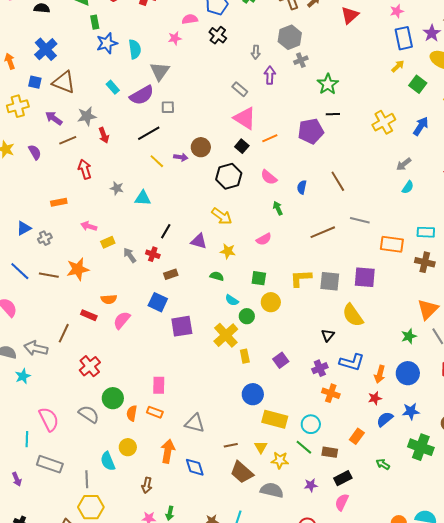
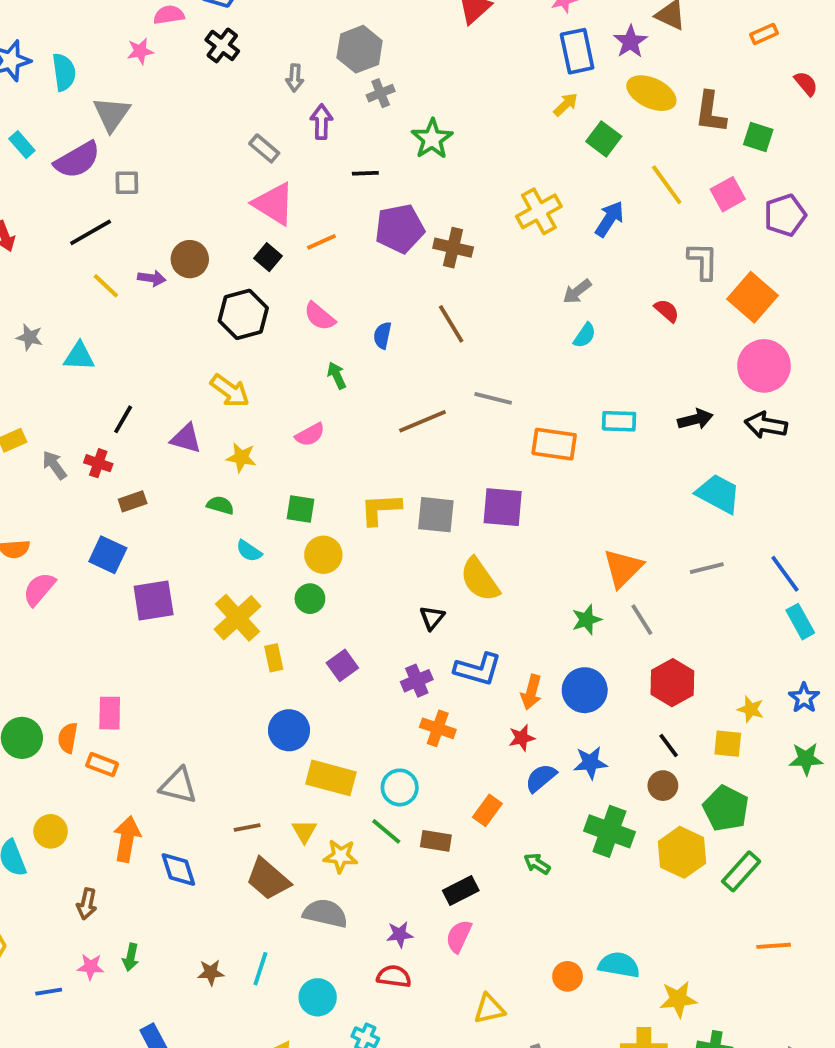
black line: (333, 114) -> (365, 173), moved
brown cross: (425, 262) -> (453, 248), moved
green circle: (247, 316) -> (310, 599), moved
orange semicircle: (132, 413) -> (68, 738), moved
purple star: (311, 485) -> (400, 934), moved

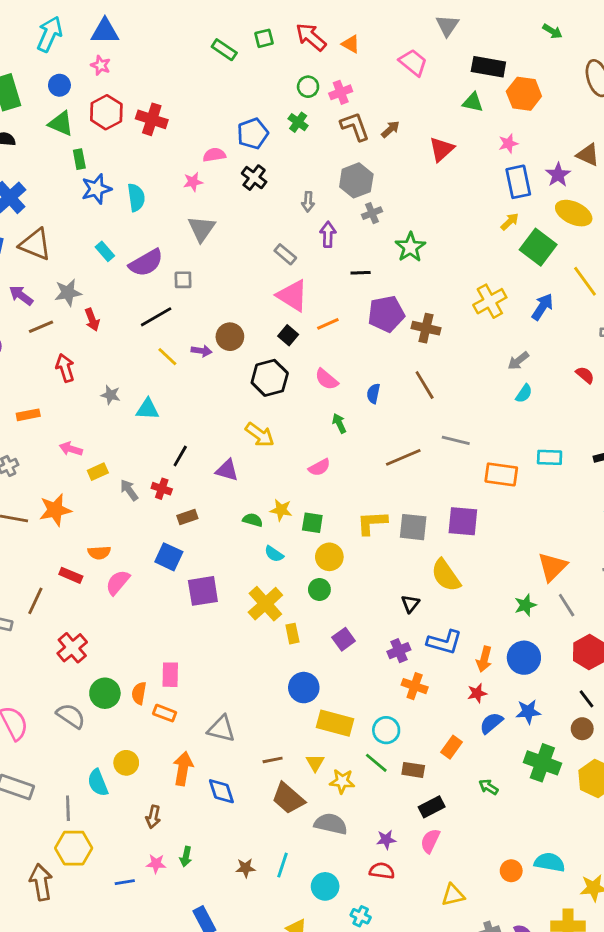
gray triangle: (112, 114) -> (201, 229), moved
green square: (604, 139) -> (538, 247), size x1.4
yellow star: (241, 457) -> (281, 510), moved

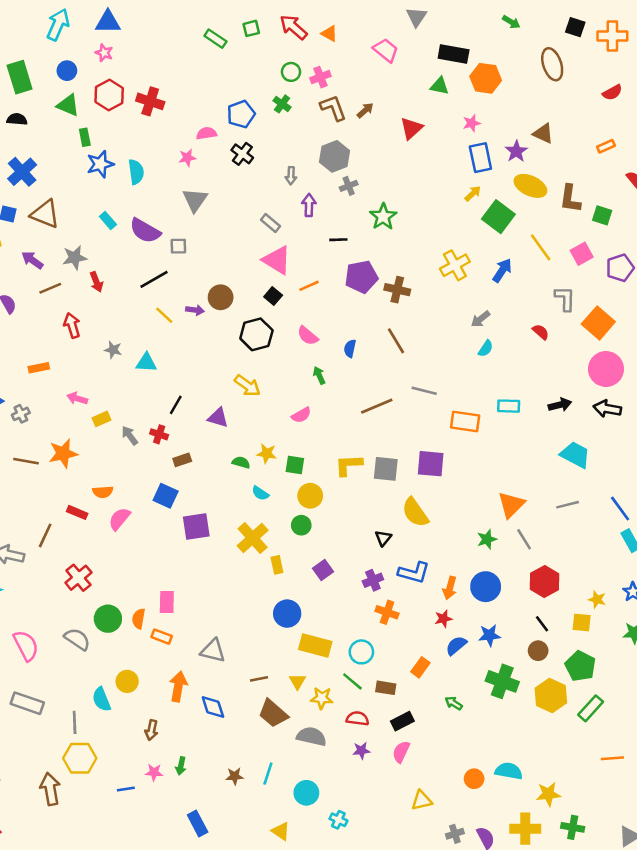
purple semicircle: (146, 263) -> (145, 231), turned 60
red semicircle: (382, 871) -> (358, 719), moved

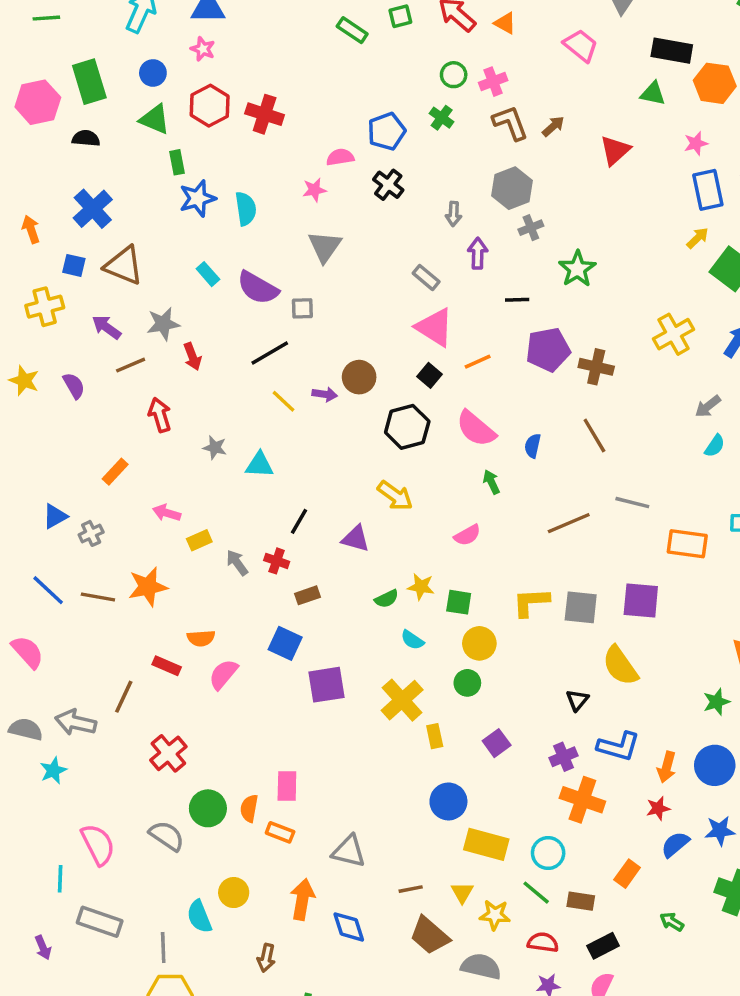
pink semicircle: (308, 336) -> (476, 429), size x1.4
orange rectangle: (39, 368) -> (115, 472), turned -36
green semicircle: (241, 462) -> (387, 599), turned 138
orange cross: (387, 612) -> (582, 800), size x1.4

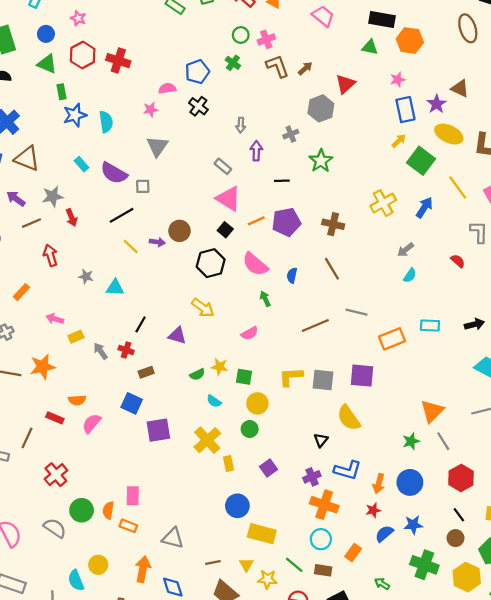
gray hexagon: (512, 188) -> (321, 108), moved
purple pentagon: (548, 350) -> (286, 222), moved
orange rectangle: (687, 544) -> (392, 339), turned -30
cyan circle: (548, 853) -> (321, 539), moved

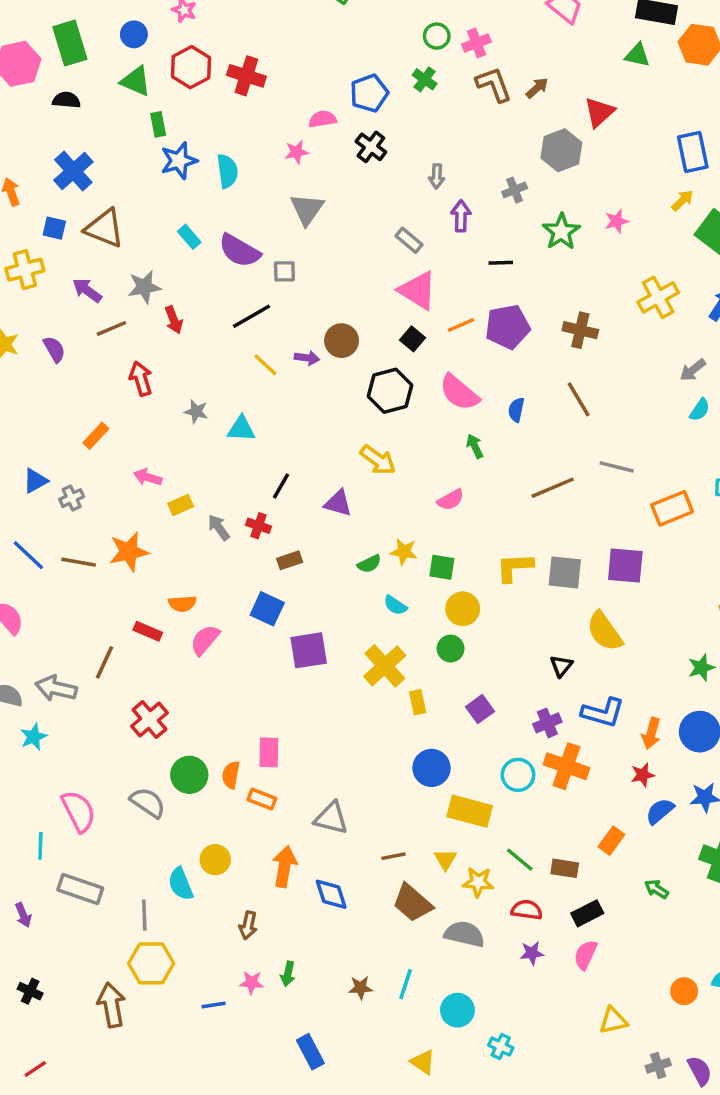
pink star: (398, 80) -> (617, 221), moved
cyan circle: (321, 539) -> (518, 775), moved

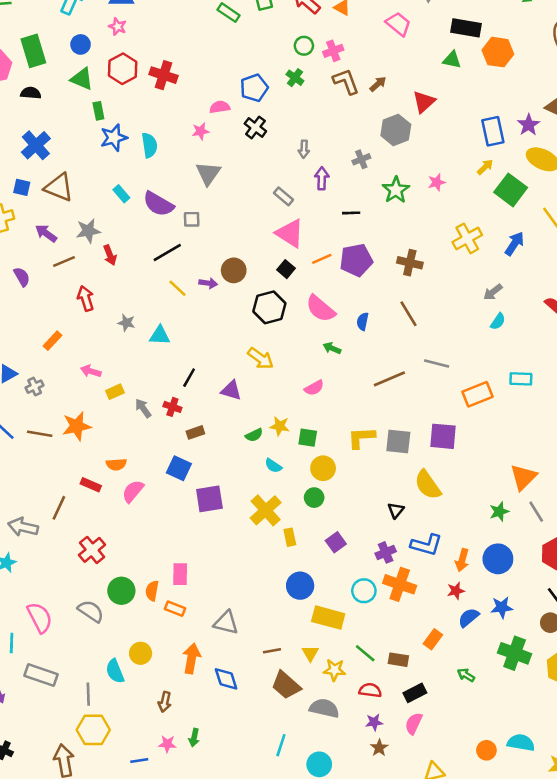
green arrow: (475, 446) -> (332, 348), turned -42
brown star: (361, 988) -> (379, 748), moved, turned -30

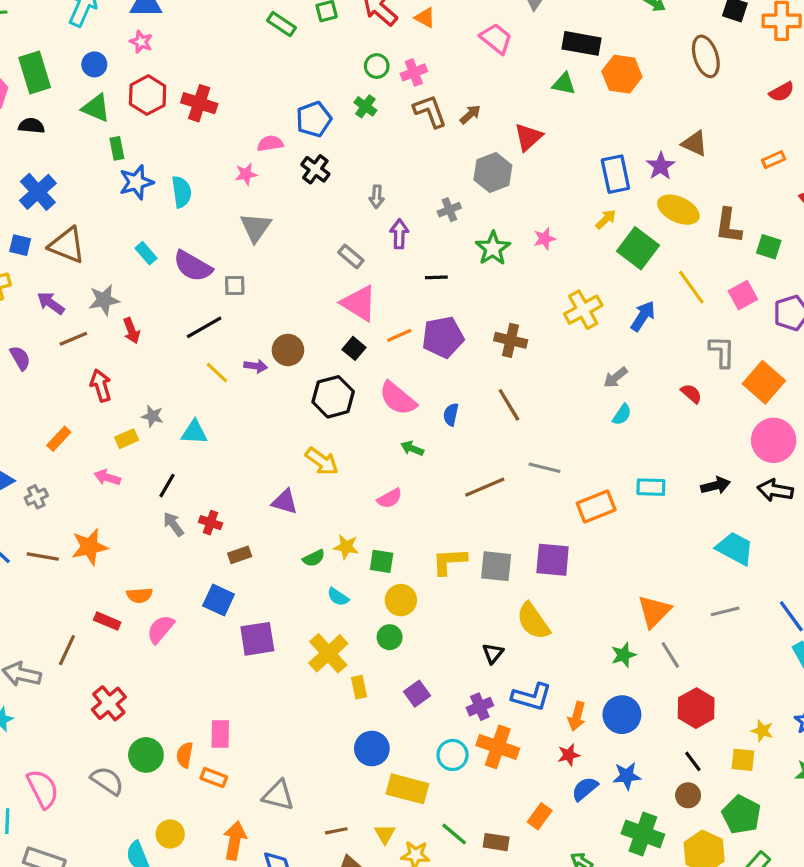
black line: (189, 378) -> (167, 486), moved
yellow rectangle: (115, 392) -> (127, 439), moved

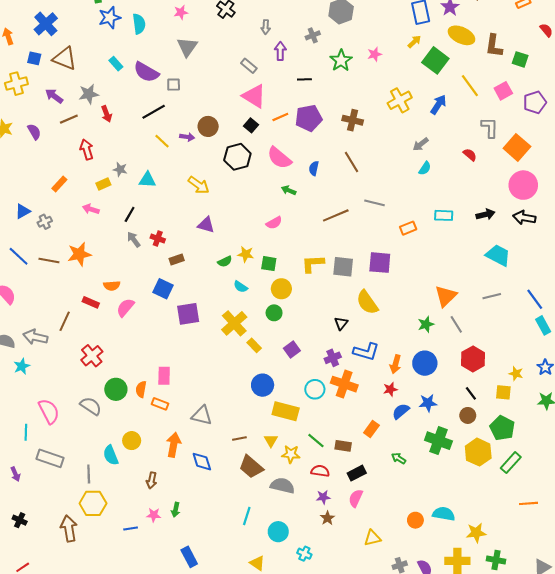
yellow arrow: (322, 461) -> (199, 185), moved
orange rectangle: (596, 506) -> (408, 228), size x0.7
yellow rectangle: (359, 687) -> (254, 345), turned -32

